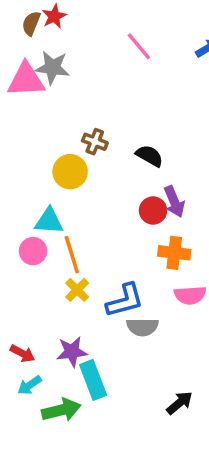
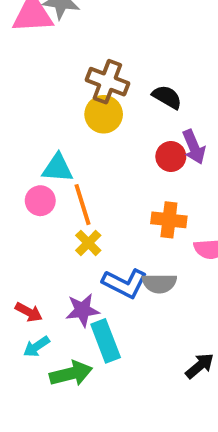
brown cross: (95, 142) -> (107, 82), size x1.5
yellow circle: (70, 172) -> (104, 114), moved
orange cross: (174, 253) -> (169, 220), moved
blue L-shape: (125, 301) -> (125, 283), moved, turned 42

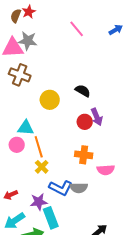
brown cross: (107, 82) -> (20, 75), moved
red arrow: (29, 312) -> (11, 195), moved, turned 128
cyan arrow: (36, 347) -> (15, 221), size x1.5

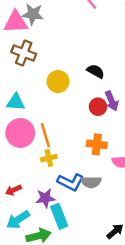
cyan triangle: (26, 128) -> (16, 102), moved
pink circle: (17, 145) -> (20, 133), size x1.6
yellow cross: (42, 167) -> (49, 158), turned 32

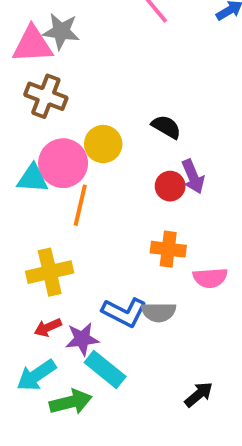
pink circle: (20, 133) -> (63, 163), moved
orange line: (45, 135) -> (80, 205), moved, turned 30
yellow cross: (49, 158) -> (50, 272), moved, size x1.6
red arrow: (13, 190) -> (48, 327), moved
cyan rectangle: (59, 216) -> (105, 370), turned -30

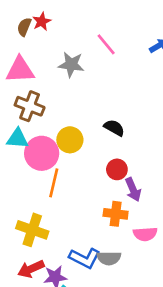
gray star: (61, 31) -> (71, 65), moved
purple arrow: (193, 177) -> (133, 190), moved
cyan triangle: (32, 178) -> (17, 138), moved
yellow cross: (50, 272) -> (32, 230), turned 32
red arrow: (48, 327) -> (31, 269), size x1.4

